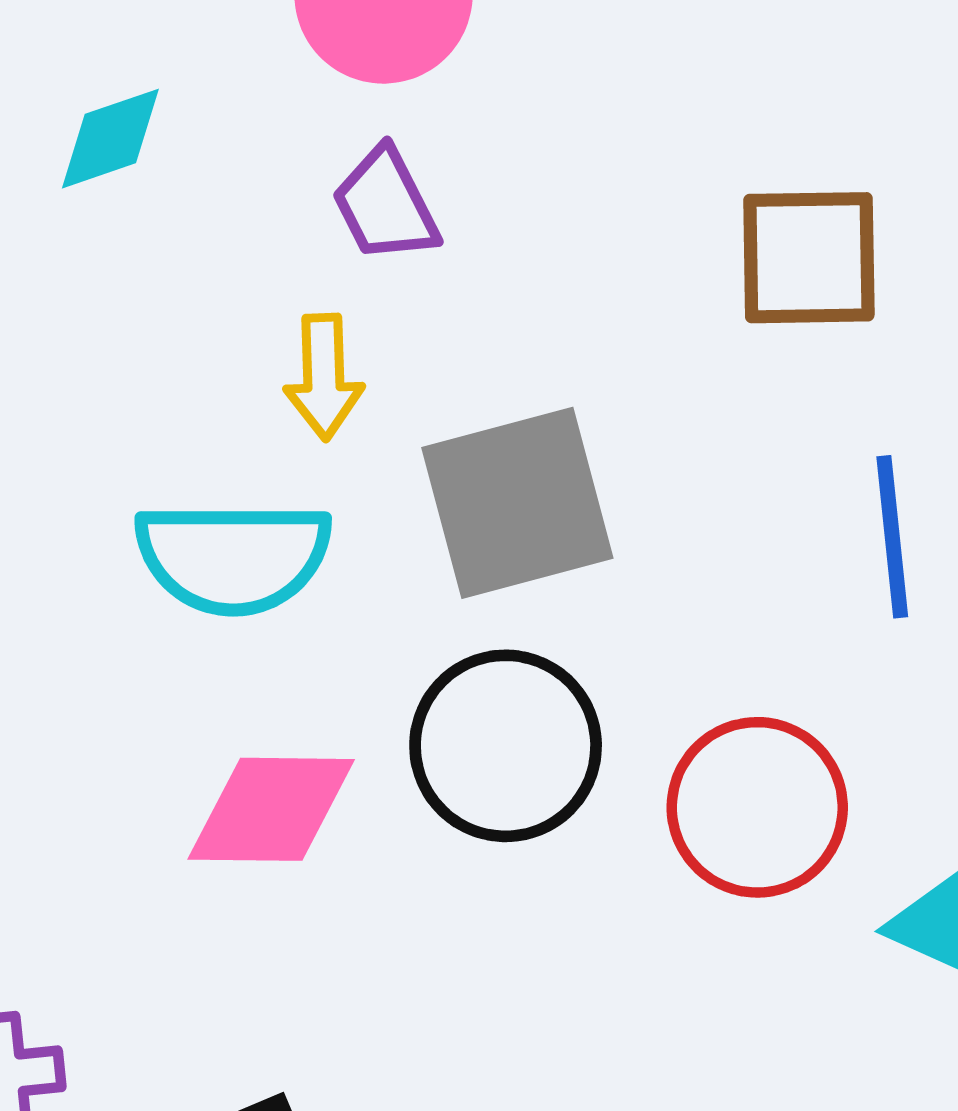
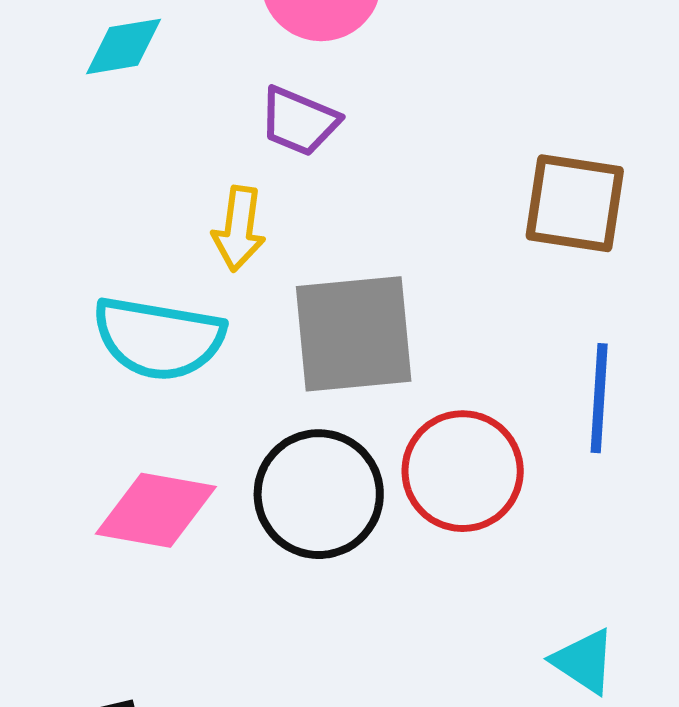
purple trapezoid: (386, 205) -> (299, 121), turned -50
red circle: (757, 807) -> (463, 471), moved

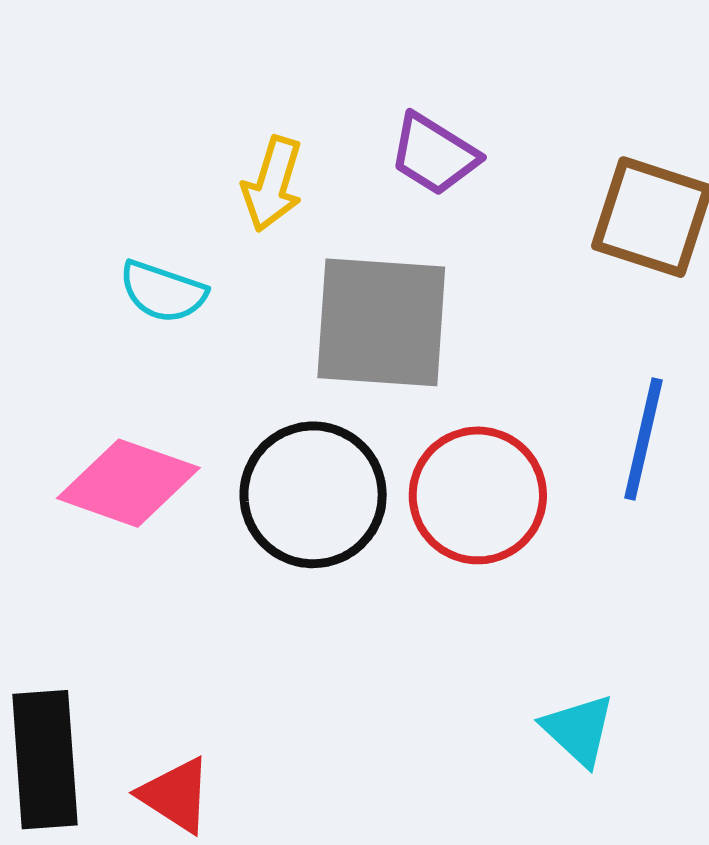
purple trapezoid: (299, 121) -> (434, 154), moved
cyan semicircle: (159, 338) -> (163, 292), size x0.6

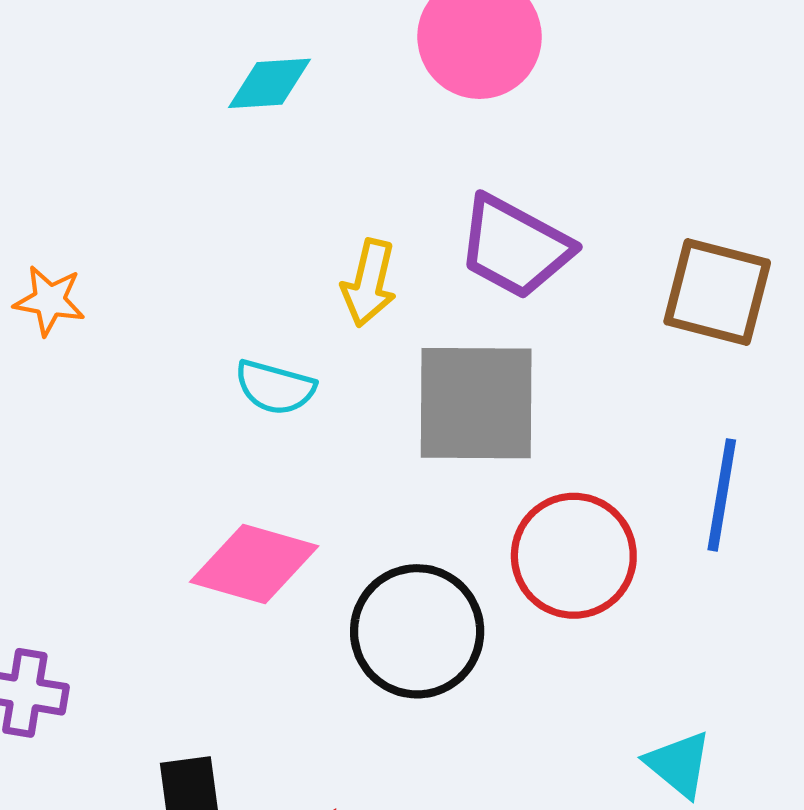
purple trapezoid: (434, 154) -> (515, 247), size x1.4
black circle: (313, 495) -> (417, 631), moved

